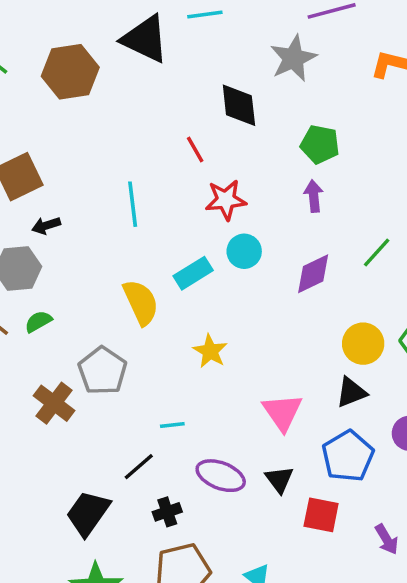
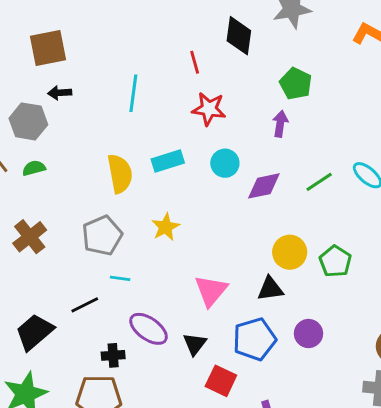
cyan circle: (244, 251) -> (225, 163), moved
gray pentagon: (102, 371) -> (102, 236), moved
black cross: (167, 512) -> (113, 355), moved

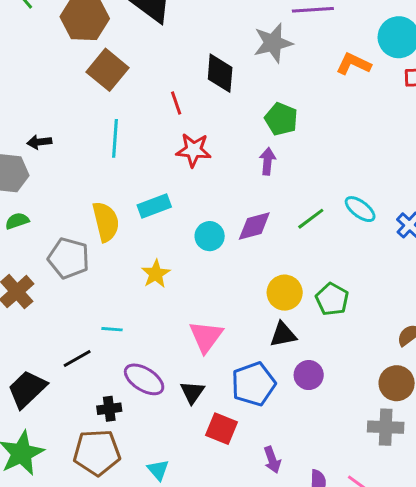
brown square: (48, 48) -> (108, 70), moved, turned -36
cyan circle: (225, 163) -> (210, 236), moved
gray pentagon: (102, 236) -> (69, 258), moved, turned -30
black triangle: (270, 289) -> (283, 335), moved

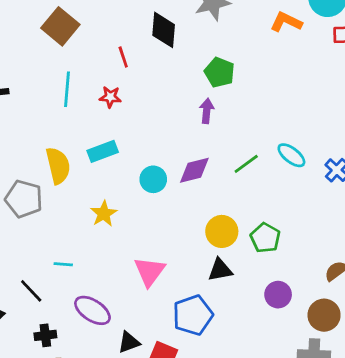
red star: (193, 150) -> (110, 97), moved, size x0.7
black line: (77, 358) -> (31, 291), turned 76
purple circle: (309, 375) -> (278, 295), moved
black triangle: (192, 392) -> (129, 342), moved, turned 35
black cross: (109, 409) -> (45, 335), moved

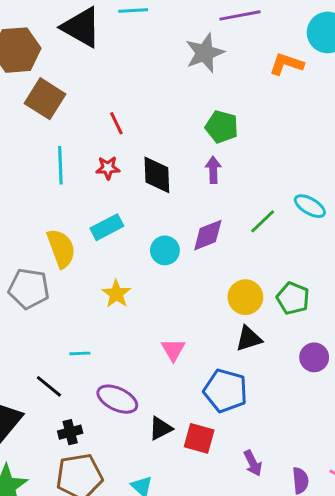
black diamond: (164, 30) -> (157, 175), moved
pink triangle: (149, 271) -> (173, 350), size x0.7
blue pentagon: (193, 315) -> (225, 391), turned -30

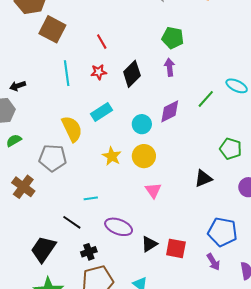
black diamond: (157, 175) -> (132, 74), turned 52
yellow circle: (245, 297) -> (144, 156), moved
blue pentagon: (225, 391) -> (223, 232), moved

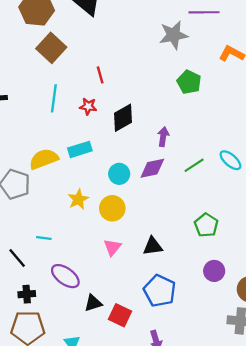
green pentagon: (173, 38) -> (189, 82), moved
purple arrow: (170, 67) -> (163, 137), moved
yellow semicircle: (72, 129) -> (44, 159), turned -100
black triangle: (203, 178) -> (153, 246), moved
blue pentagon: (223, 232) -> (160, 291), moved

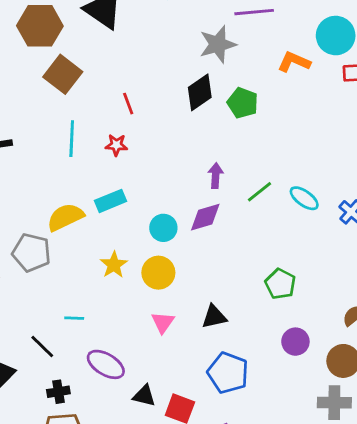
black diamond: (123, 118) -> (200, 92), moved
green line: (194, 165) -> (259, 192), moved
black triangle: (93, 303) -> (144, 396), turned 36

